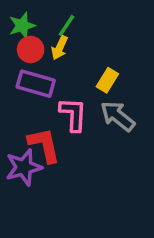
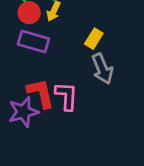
pink L-shape: (73, 114) -> (66, 96), moved
gray arrow: (118, 116) -> (102, 69), turned -152

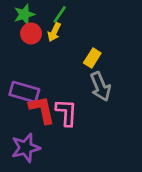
purple rectangle: (33, 41) -> (24, 92), moved
purple star: (23, 112) -> (26, 148), moved

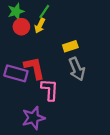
yellow rectangle: (92, 58) -> (70, 46), turned 40
red L-shape: (42, 110) -> (34, 68), moved
purple star: (26, 148) -> (33, 118), moved

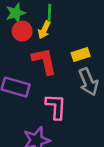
green line: (44, 11) -> (49, 13), turned -32
red L-shape: (34, 68) -> (44, 61), moved

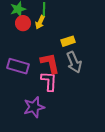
red L-shape: (44, 61) -> (50, 63), moved

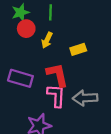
yellow arrow: (40, 22) -> (47, 40), moved
gray arrow: (74, 62) -> (85, 98), moved, turned 110

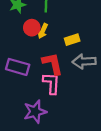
red circle: (26, 29) -> (32, 28), moved
gray arrow: (85, 98) -> (84, 61), moved

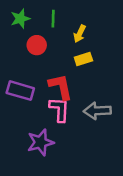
yellow arrow: (43, 31) -> (80, 34), moved
gray arrow: (84, 61) -> (97, 111), moved

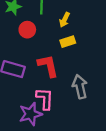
pink L-shape: (59, 110) -> (45, 99), moved
gray arrow: (97, 111) -> (80, 87), turned 80

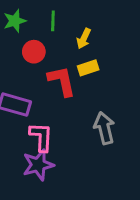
red L-shape: (48, 66) -> (62, 81), moved
pink L-shape: (45, 99) -> (41, 137), moved

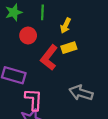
red L-shape: (62, 81) -> (49, 58), turned -130
gray arrow: (104, 128) -> (81, 93), turned -60

